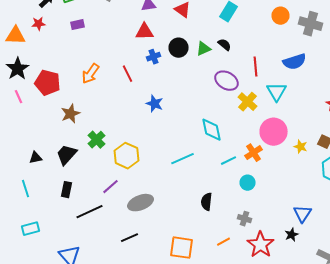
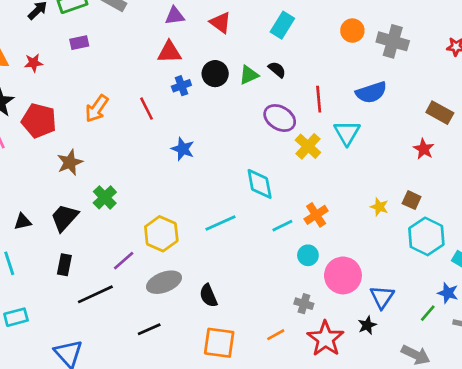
red star: (38, 24) -> (33, 63), moved
pink circle: (274, 132) -> (343, 275), moved
yellow hexagon: (126, 156) -> (161, 234), moved
black semicircle: (206, 202) -> (208, 296), moved, turned -30

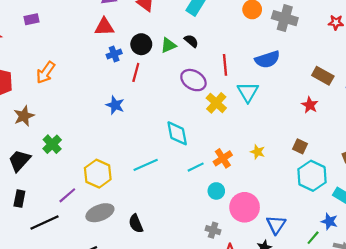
red line: (146, 109) -> (136, 72), moved, turned 42
yellow star: (379, 207) -> (258, 152), moved

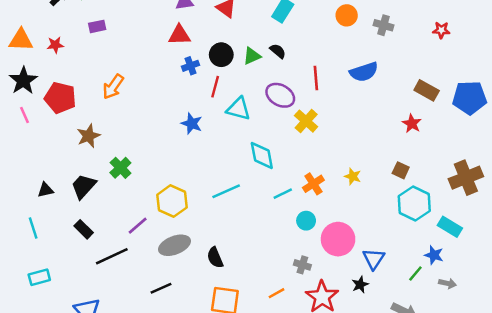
gray cross: (285, 18) -> (384, 25), size x0.7
cyan triangle: (248, 92) -> (238, 109), moved, turned -45
black rectangle: (19, 199) -> (84, 229), turned -56

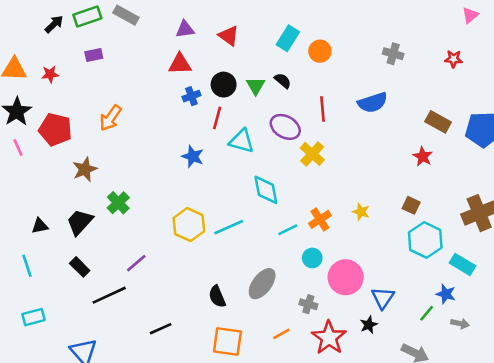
orange circle: (347, 15) -> (320, 51), moved
green triangle: (252, 56) -> (256, 86), turned -36
yellow hexagon: (172, 201) -> (189, 225), moved
gray ellipse: (175, 245) -> (262, 284), moved, turned -32

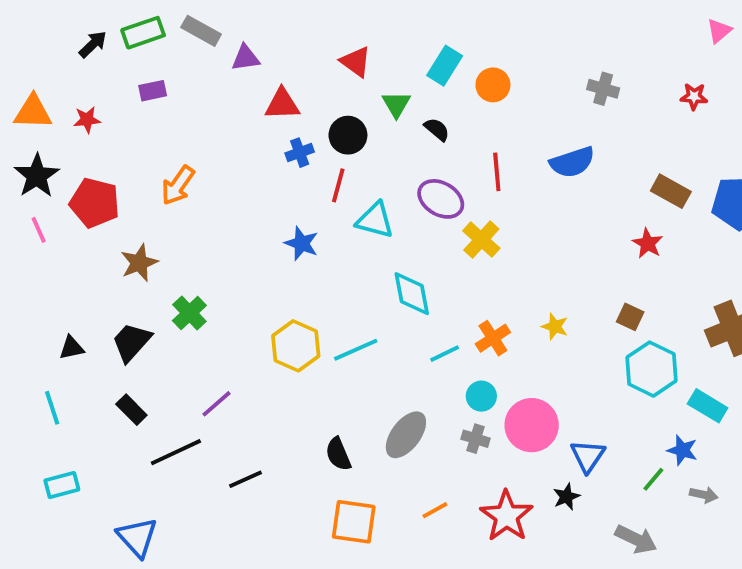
purple triangle: (185, 29) -> (246, 58), moved
green triangle: (256, 86) -> (396, 104), moved
gray cross: (308, 304) -> (476, 439), moved
black line: (161, 329) -> (246, 479), moved

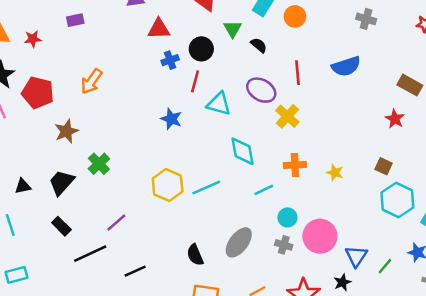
orange cross: (493, 338) -> (295, 165), moved, turned 30
green line: (653, 479) -> (385, 266), moved

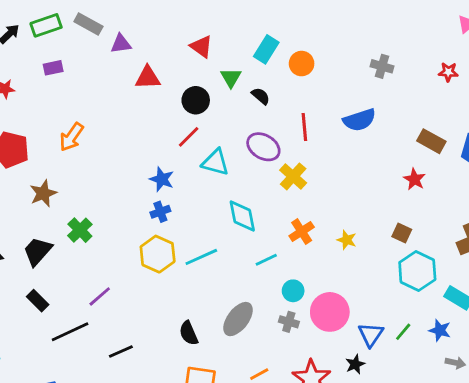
blue cross: (170, 60) -> (160, 212), moved
red line: (195, 81) -> (189, 137), turned 30
orange cross: (295, 165) -> (302, 232), turned -30
green line: (385, 266) -> (403, 332), moved

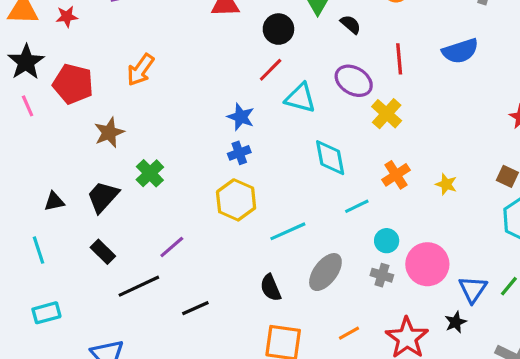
cyan line: (201, 257) -> (288, 231), moved

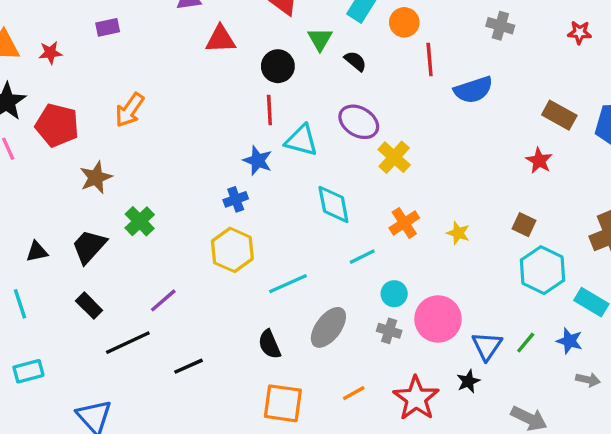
red line: (399, 59) -> (430, 59), moved
red line: (271, 70) -> (269, 110), turned -48
blue star: (241, 117) -> (258, 161), moved

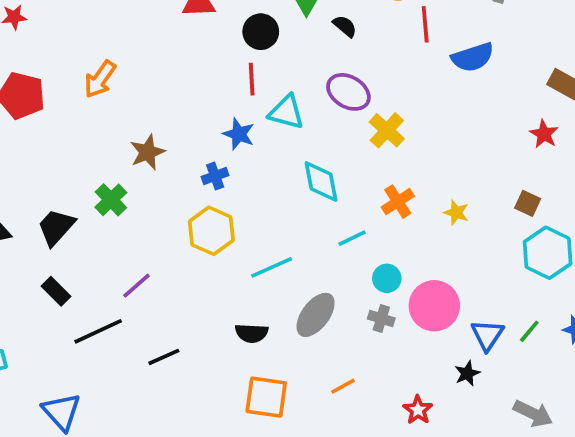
brown star: (96, 177) -> (147, 152), moved
black semicircle: (269, 344) -> (252, 333), turned -64
red star: (416, 398) -> (418, 410), moved, size x0.6

